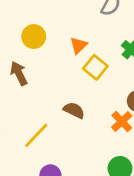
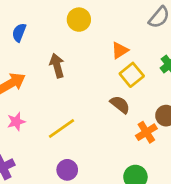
yellow circle: (34, 37) -> (79, 20), moved
brown semicircle: (74, 110) -> (120, 105), moved

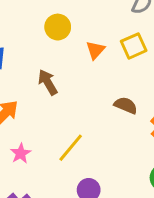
orange triangle: (120, 50) -> (95, 50), moved
yellow square: (132, 75) -> (134, 46), moved, turned 30

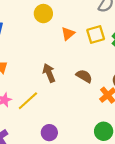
brown arrow: (48, 82) -> (49, 73), moved
yellow line: (71, 148) -> (28, 101), moved

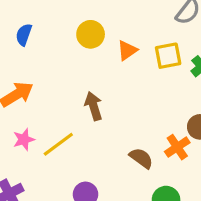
yellow circle: (43, 14) -> (91, 34), moved
brown semicircle: (84, 76) -> (141, 158), moved

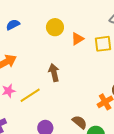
blue semicircle: (24, 35) -> (13, 25), turned 40
brown semicircle: (141, 158) -> (80, 122), moved

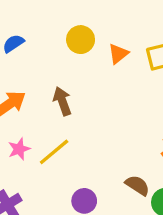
brown arrow: (54, 73) -> (62, 101), moved

